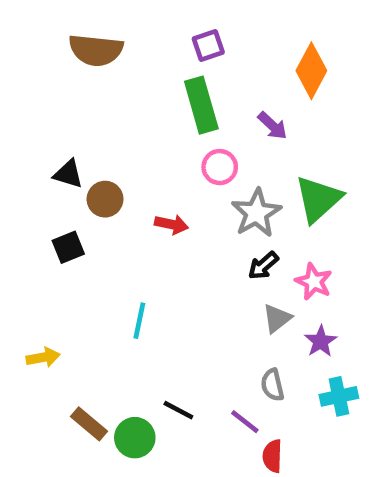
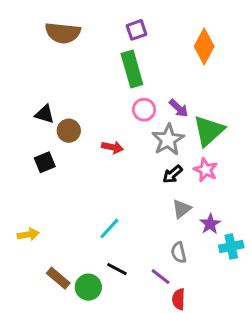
purple arrow: (272, 126) -> (179, 108), moved
pink star: (314, 282) -> (206, 170), moved
cyan line: (139, 321) -> (109, 228), moved, turned 30
cyan cross: (339, 396) -> (231, 246), moved

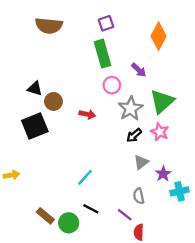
purple arrow: (179, 108) -> (139, 70), moved
black square: (45, 162) -> (35, 126), size x1.6
yellow arrow: (28, 234) -> (11, 175), moved

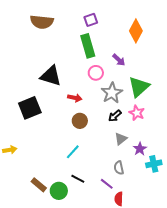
black triangle: (35, 89) -> (51, 76), moved, size x1.6
brown circle: (53, 101) -> (80, 121), moved

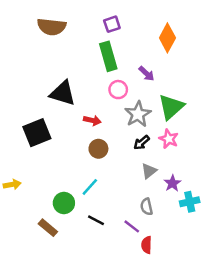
green circle: (59, 191) -> (64, 203), moved

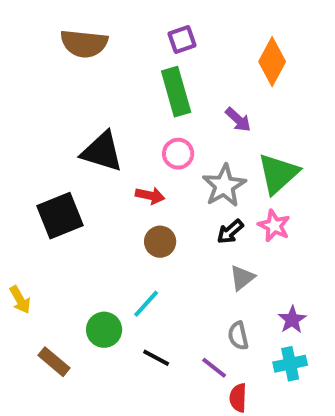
pink circle: (118, 90) -> (178, 154), moved
purple star: (172, 183) -> (292, 320), moved
yellow arrow: (12, 184) -> (20, 300), turned 70
cyan cross: (190, 202) -> (290, 364), moved
brown rectangle: (48, 228) -> (54, 362), moved

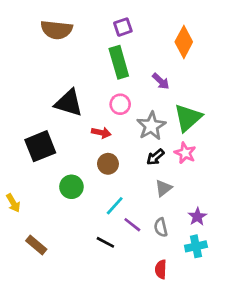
cyan line: (146, 304) -> (115, 206), moved
green circle: (104, 330) -> (71, 187), moved
purple line: (214, 368) -> (132, 225), moved

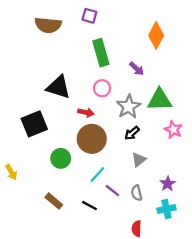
purple square: (123, 27) -> (89, 16), moved, turned 35
green triangle: (188, 118) -> (160, 100), turned 40
pink star: (185, 153) -> (173, 130), moved
brown circle: (108, 164) -> (92, 139), size x1.6
brown rectangle: (36, 245) -> (54, 201), moved

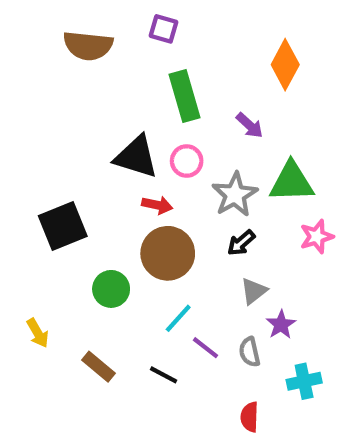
black triangle: (58, 87) -> (136, 157), moved
pink star: (173, 130) -> (317, 237), turned 30
yellow arrow: (11, 172) -> (38, 333), moved
purple star: (168, 184) -> (281, 325), moved

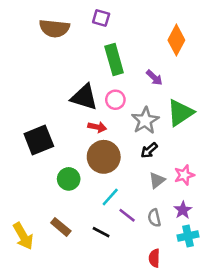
green triangle: (291, 182) -> (180, 113), turned -32
pink star: (317, 237) -> (184, 175), moved
purple star: (281, 325) -> (183, 210), moved
yellow arrow: (38, 333) -> (23, 236), moved, size x1.5

